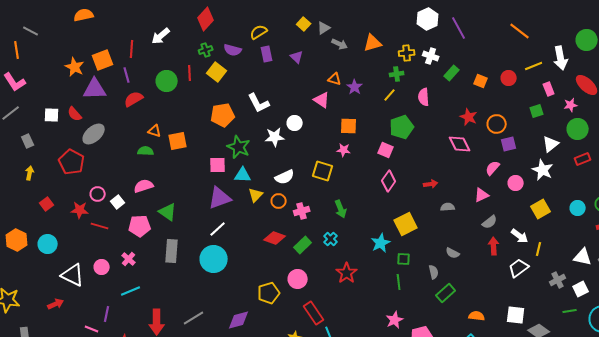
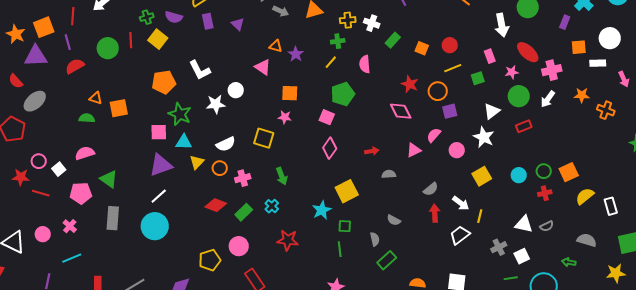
yellow line: (534, 66) -> (453, 68), moved
pink triangle: (482, 195) -> (414, 150), moved
red star: (347, 273) -> (288, 240), turned -30

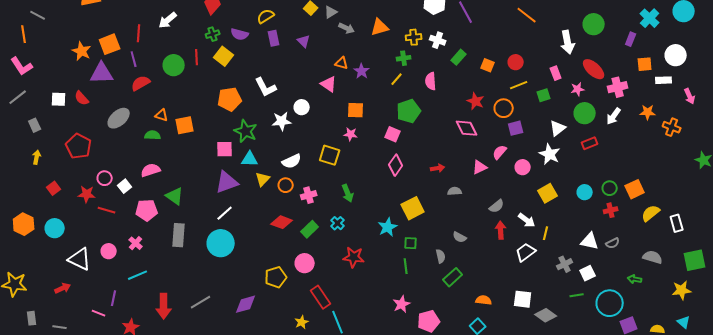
gray ellipse: (35, 101) -> (119, 118), moved

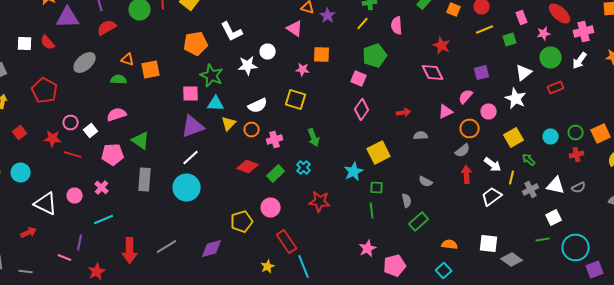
orange circle: (504, 108) -> (470, 128), moved
pink star: (351, 134) -> (303, 70), moved
gray cross: (565, 264) -> (531, 190), moved
green arrow: (635, 279) -> (529, 160), moved, turned 32

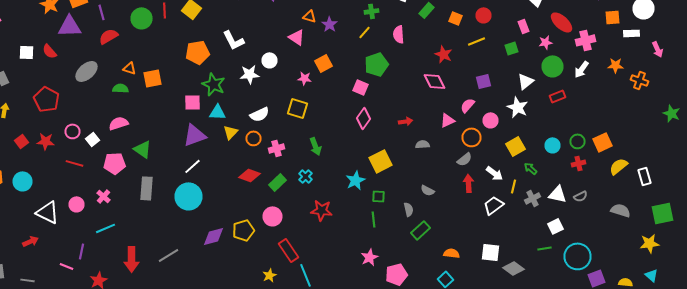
yellow line: (485, 30) -> (476, 41), moved
orange square: (322, 54) -> (324, 63), turned -30
red star: (53, 138) -> (46, 141), moved
purple diamond: (212, 248) -> (214, 236), moved

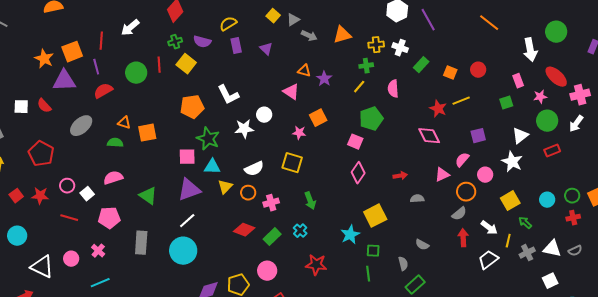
yellow line: (476, 41) -> (461, 101), moved
green triangle: (142, 149) -> (148, 196), moved

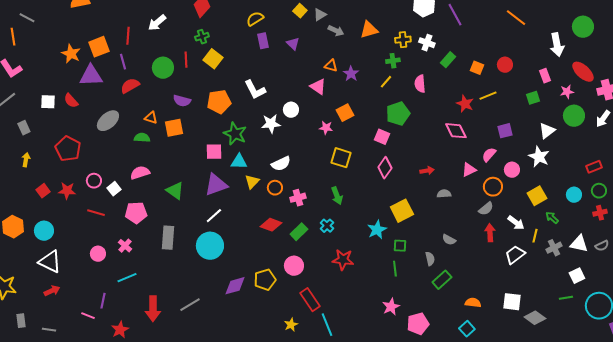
purple semicircle: (202, 42) -> (182, 101), moved
red rectangle: (552, 151) -> (594, 167), moved
yellow square: (292, 163) -> (341, 158), moved
white triangle: (42, 267) -> (50, 262), moved

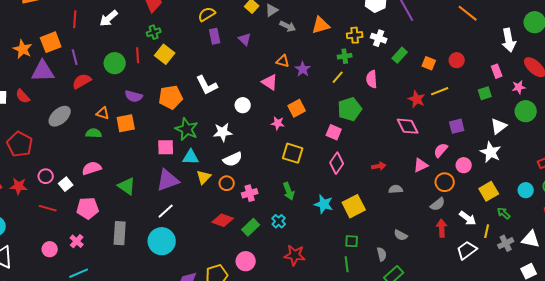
red line: (128, 36) -> (75, 19), moved
white star: (271, 124) -> (223, 132), moved
cyan star: (377, 230) -> (324, 204), moved, turned -30

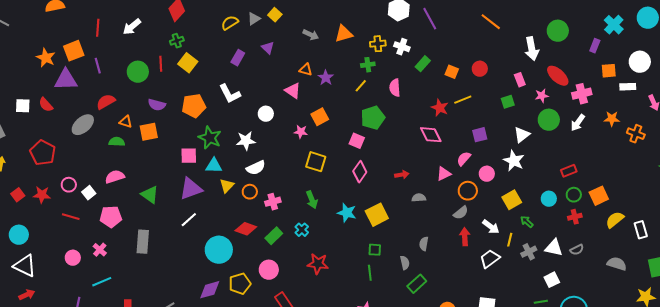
gray triangle: (272, 10) -> (254, 19), moved
purple rectangle: (215, 36) -> (238, 58), moved, turned 42
red semicircle: (82, 81) -> (106, 102), moved
gray semicircle: (401, 235) -> (424, 244), turned 72
cyan circle: (162, 241) -> (219, 250), moved

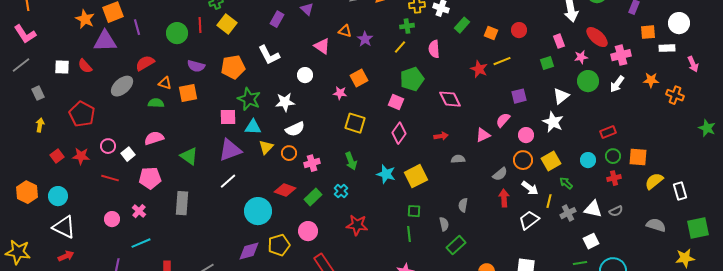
pink triangle: (293, 91) -> (322, 46), moved
pink diamond: (431, 135) -> (450, 99), moved
orange circle: (468, 191) -> (523, 160), moved
orange square: (599, 196) -> (638, 157), turned 30

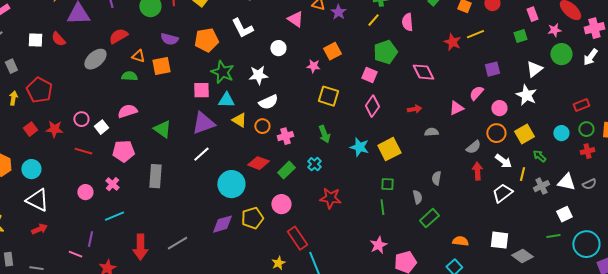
red pentagon: (82, 114) -> (39, 90), moved
yellow triangle: (266, 147) -> (239, 120), turned -42

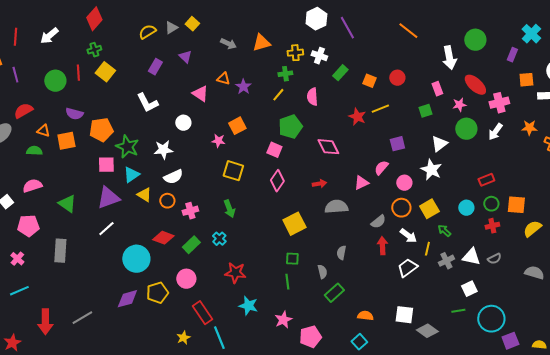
orange pentagon: (206, 40) -> (101, 130), moved
cyan triangle: (226, 100) -> (131, 175), turned -36
gray semicircle: (431, 132) -> (336, 207), size x1.6
cyan star: (359, 147) -> (248, 306), moved

